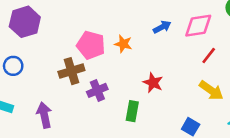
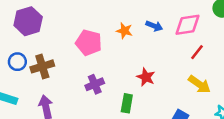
blue arrow: (162, 27) -> (154, 26), turned 49
orange star: (123, 44) -> (124, 31), moved
brown cross: (71, 71) -> (42, 66), moved

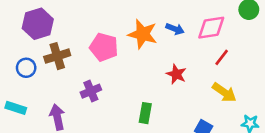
orange star: (124, 31) -> (143, 34), size x1.6
brown cross: (42, 66) -> (57, 56), moved
red star: (146, 77) -> (176, 74), moved
purple cross: (95, 84) -> (91, 91), moved

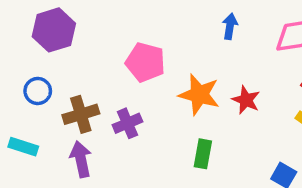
blue arrow: (175, 29) -> (230, 26), moved, turned -102
orange star: (143, 34) -> (199, 95), moved
brown cross: (57, 56) -> (81, 114), moved

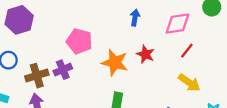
red star: (246, 100) -> (146, 54), moved
purple cross: (127, 123) -> (63, 70), moved

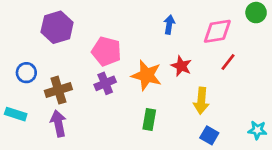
purple hexagon: (19, 20) -> (57, 27), moved
purple cross: (63, 70) -> (105, 83), moved
yellow arrow: (189, 83) -> (201, 101), moved, turned 60

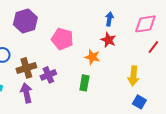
red star: (181, 66) -> (108, 40), moved
orange star: (147, 75) -> (92, 57), size x0.7
purple cross: (105, 83) -> (48, 75), moved
green rectangle: (149, 119) -> (84, 83), moved

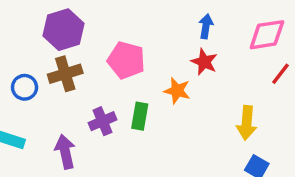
brown cross: (26, 68) -> (65, 74), moved
green rectangle: (84, 83) -> (140, 116), moved

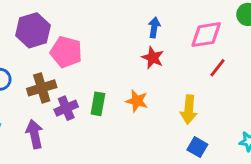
pink pentagon: (126, 60) -> (66, 52), moved
brown cross: (65, 74) -> (42, 88), moved
orange star: (177, 91) -> (137, 101), moved

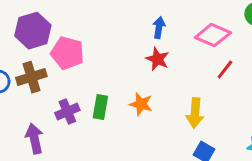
pink diamond: (206, 35) -> (213, 35), turned 32
brown cross: (42, 88) -> (31, 77), moved

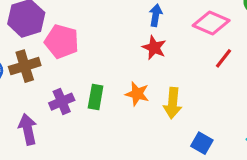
yellow arrow: (195, 113) -> (173, 103), moved

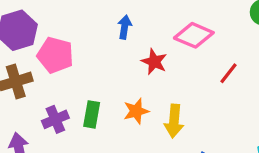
blue arrow: (156, 15) -> (125, 27), moved
pink diamond: (211, 23) -> (194, 35), moved
orange star: (137, 94) -> (136, 111), turned -30

